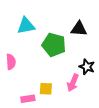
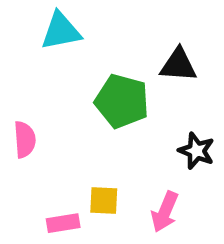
cyan triangle: (26, 26) -> (61, 31), moved
pink arrow: (73, 83) -> (165, 212), moved

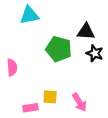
black star: (196, 151) -> (95, 53), moved
pink arrow: (165, 212) -> (79, 102), turned -54

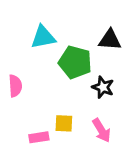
cyan triangle: (29, 15) -> (43, 37), moved
black star: (95, 53) -> (103, 87), moved

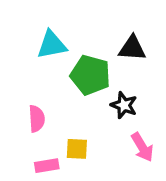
pink semicircle: (15, 86) -> (37, 119), moved
pink arrow: (102, 130) -> (142, 147), moved

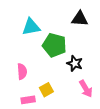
black triangle: (132, 48) -> (80, 19), moved
yellow square: (77, 149) -> (46, 90), turned -32

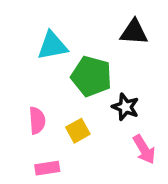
yellow square: (46, 90) -> (78, 131), moved

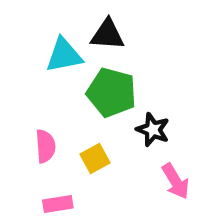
black triangle: (134, 32) -> (107, 35), moved

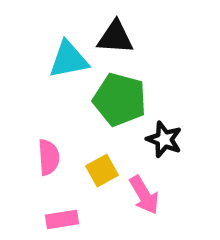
pink arrow: (176, 181) -> (144, 195), moved

